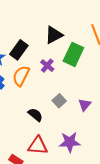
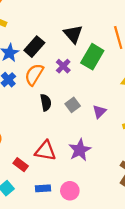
black triangle: (54, 35) -> (73, 34), turned -48
black semicircle: (35, 115) -> (46, 103), moved, turned 35
purple star: (70, 142) -> (80, 150), turned -30

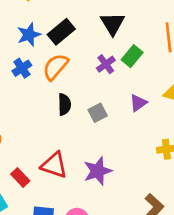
green rectangle: (92, 57) -> (132, 56), size x0.7
purple cross: (63, 66) -> (106, 64), moved
purple triangle: (99, 111) -> (138, 103), moved

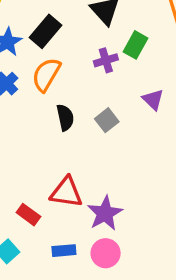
purple cross: (106, 64) -> (106, 60), turned 30
purple triangle: (138, 103) -> (153, 99), turned -30
purple star: (98, 171) -> (105, 213), moved

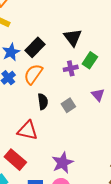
red triangle: (66, 192) -> (28, 130), moved
red rectangle: (28, 215) -> (15, 160), size x1.5

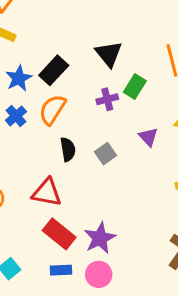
red rectangle: (15, 160) -> (59, 234), moved

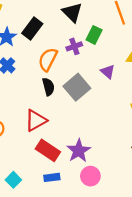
orange semicircle: (52, 110) -> (48, 59), moved
gray square: (105, 154) -> (77, 87), size x1.6
red triangle: (47, 193) -> (36, 120), turned -35
pink circle: (99, 274) -> (90, 176), moved

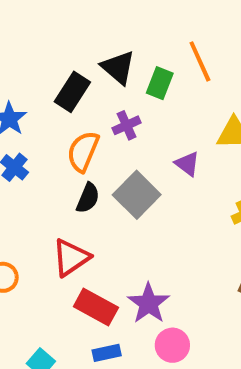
black rectangle: (32, 29) -> (72, 92), moved
green rectangle: (94, 35) -> (160, 83), moved
black semicircle: (48, 87) -> (88, 198), turned 42

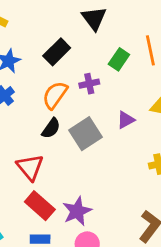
black triangle: (118, 67) -> (94, 18), moved
purple triangle: (187, 164) -> (126, 120), turned 42
red triangle: (71, 258) -> (30, 167), turned -48

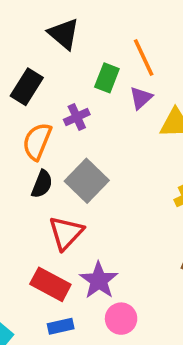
purple triangle: (126, 120) -> (141, 98), moved
red triangle: (30, 167) -> (66, 233), moved, turned 36

